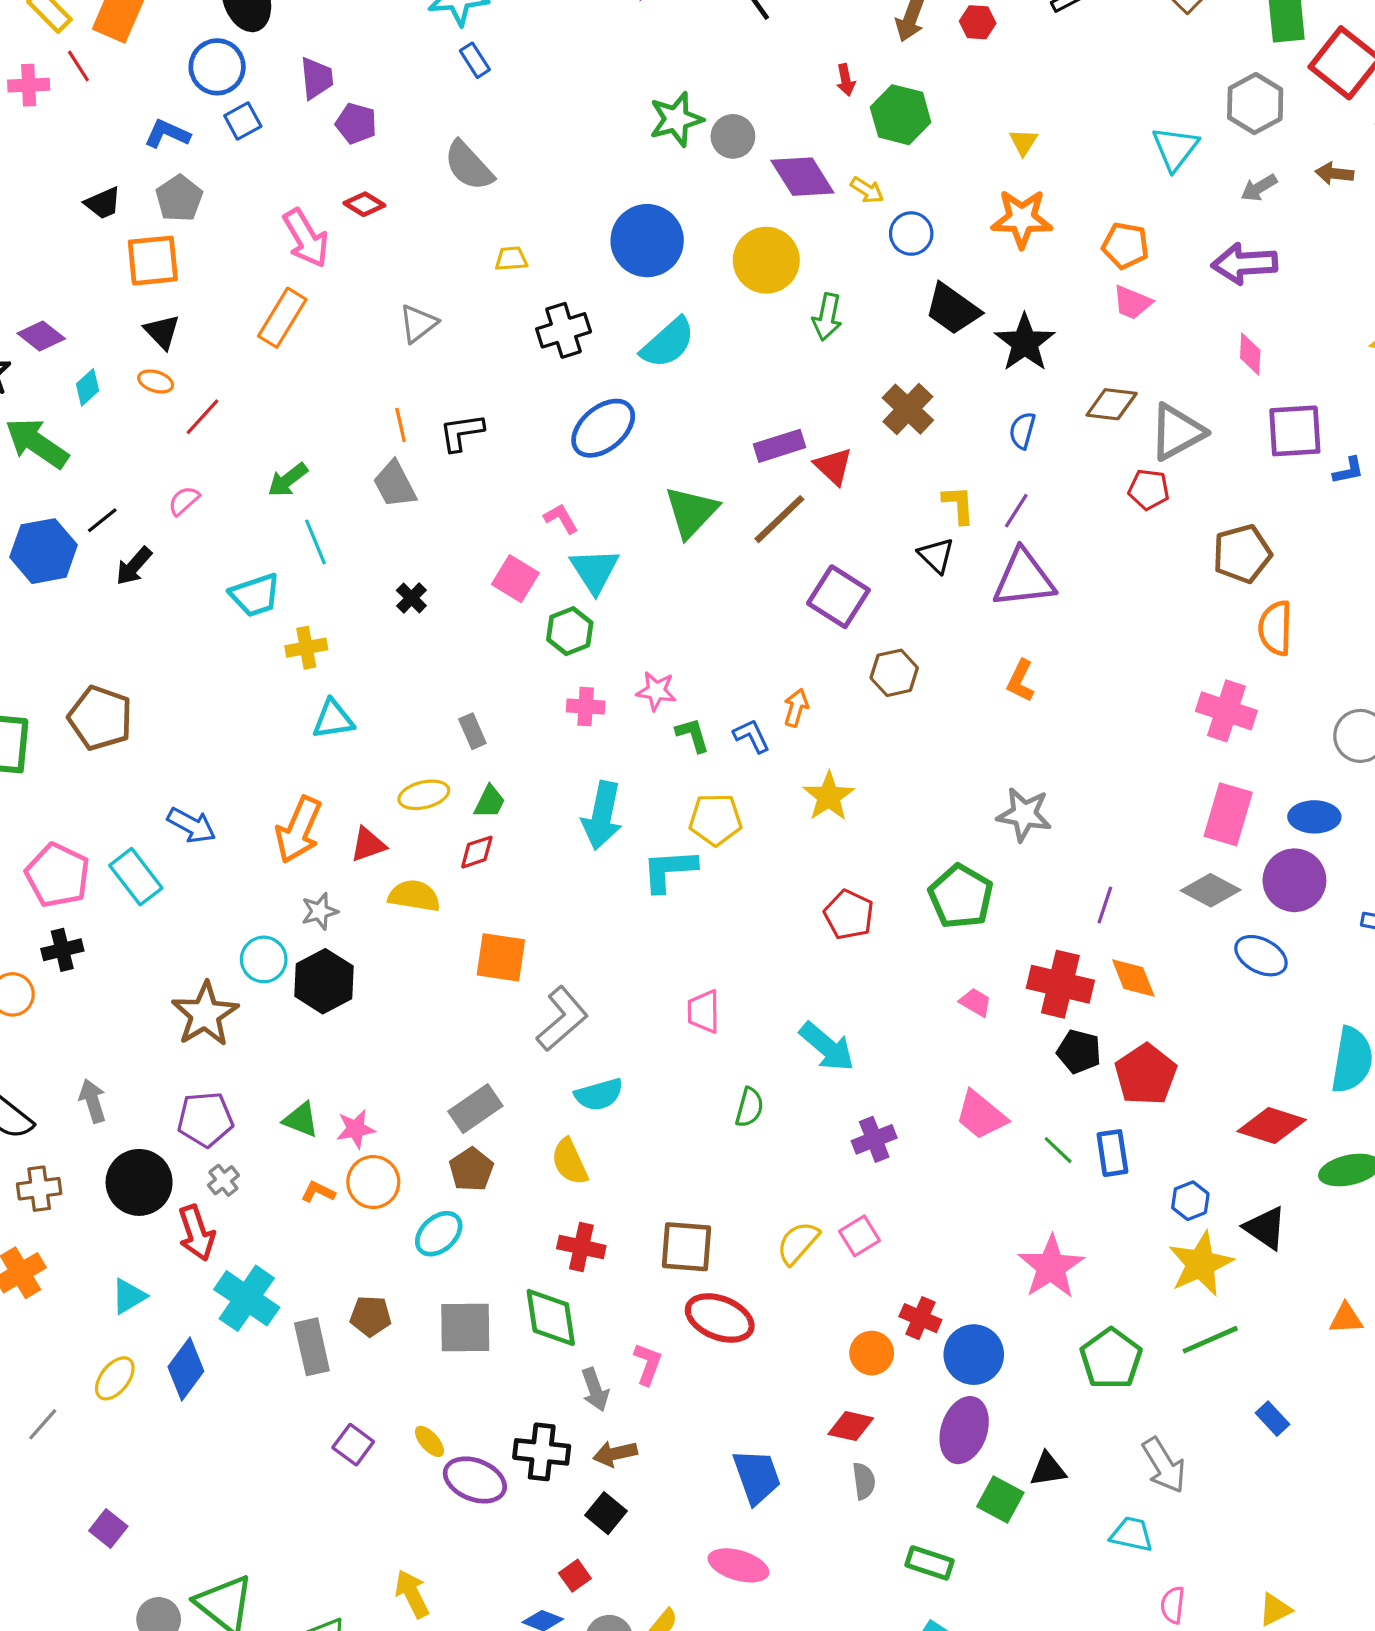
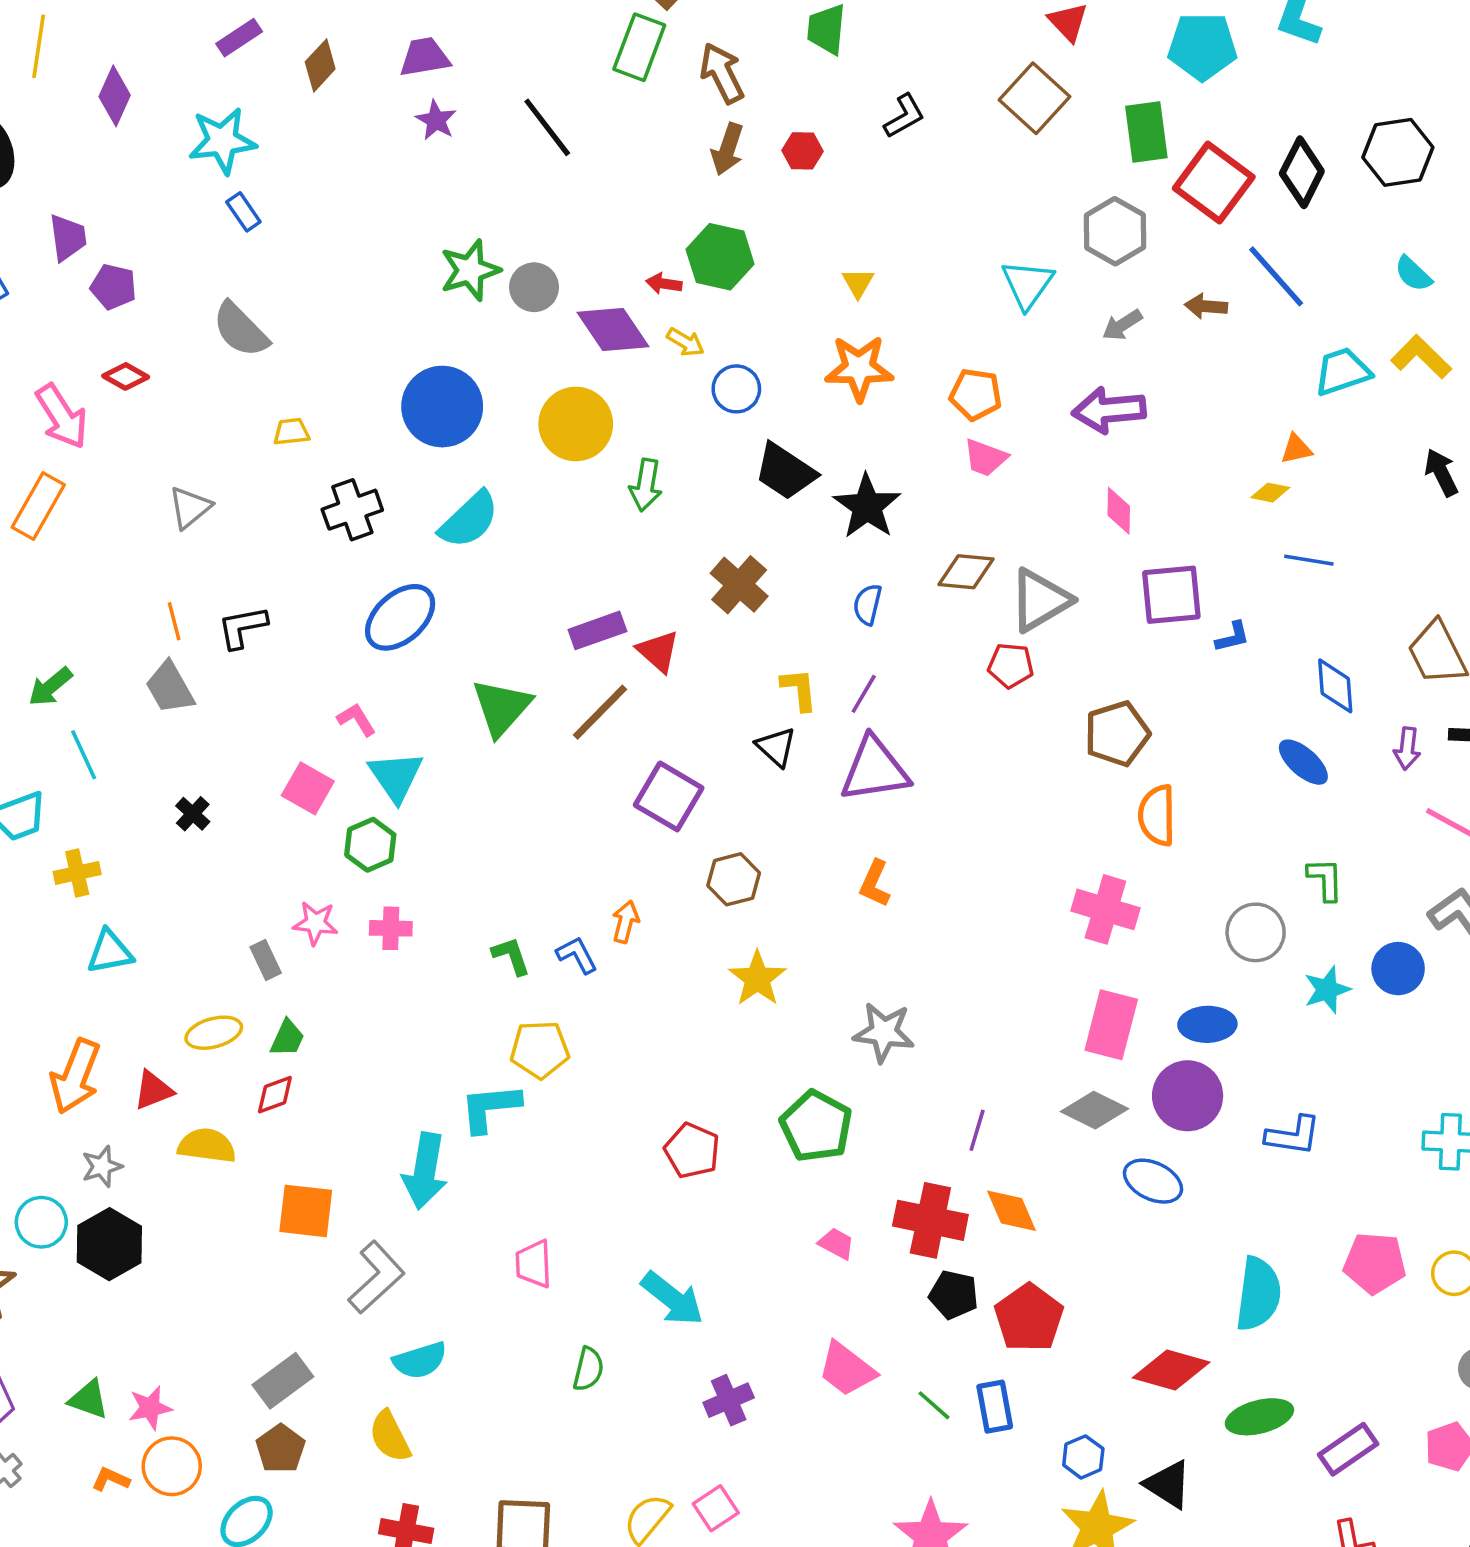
red arrow: (846, 80) -> (664, 284), moved, turned 112
pink star: (656, 691) -> (315, 923), moved
yellow star: (829, 796) -> (757, 979), moved
cyan arrow: (602, 815) -> (425, 1171), moved

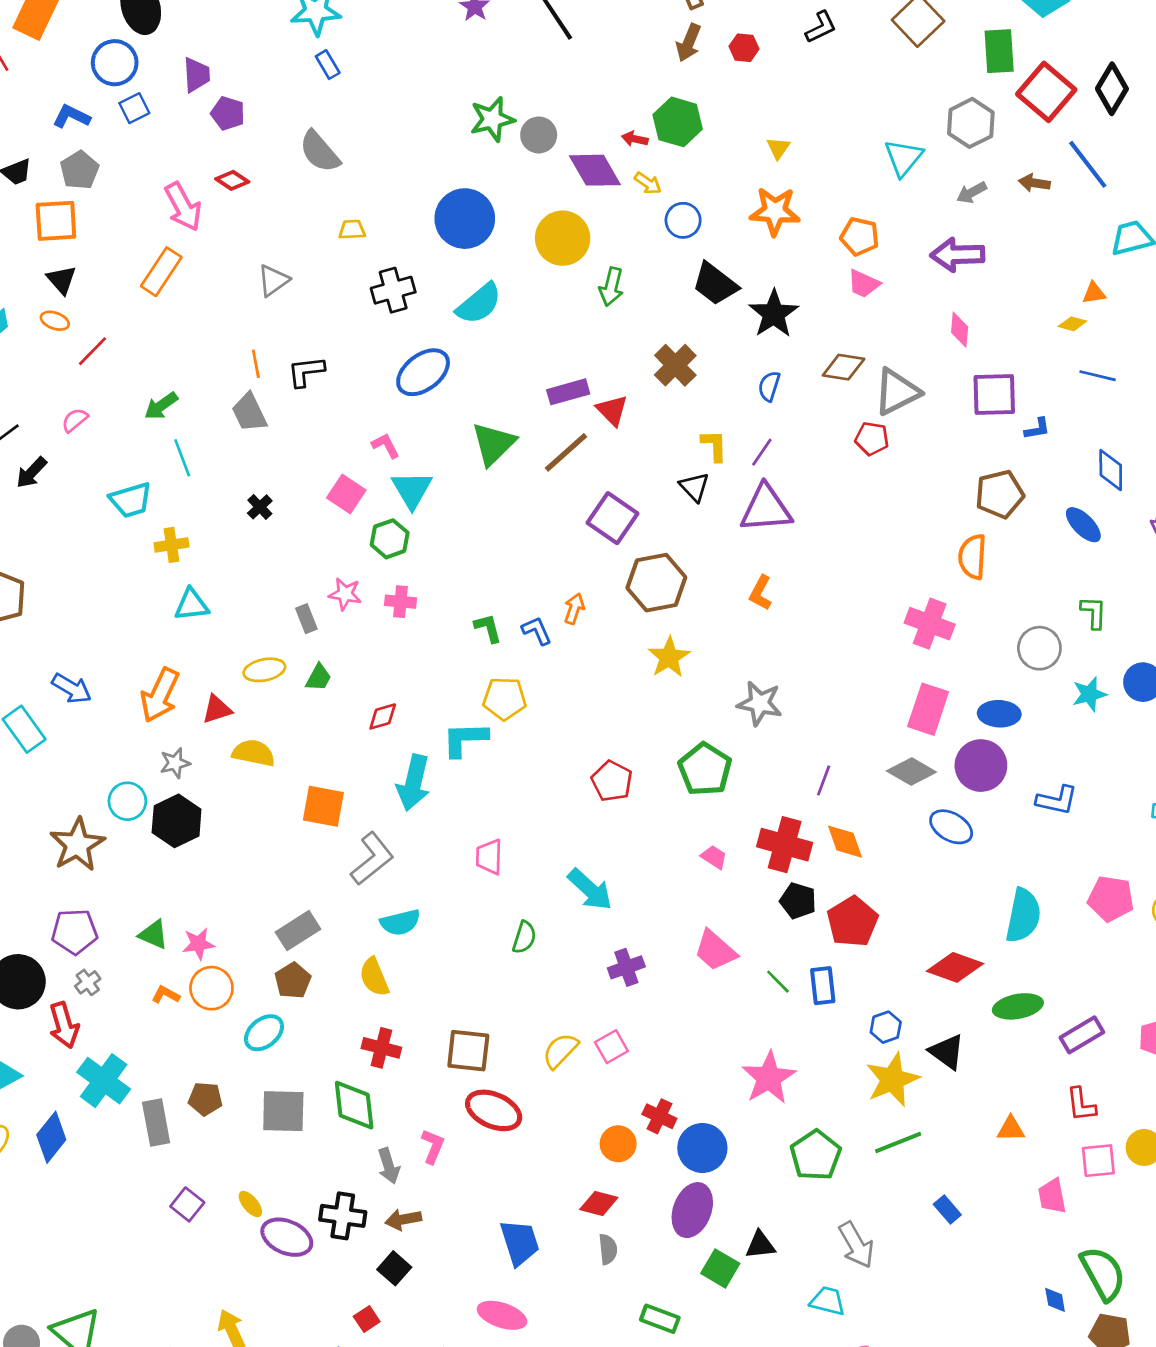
brown pentagon: (1117, 734) -> (1000, 494), moved
brown hexagon: (734, 879) -> (656, 583), size x1.5
red diamond: (275, 1095) -> (383, 716), moved

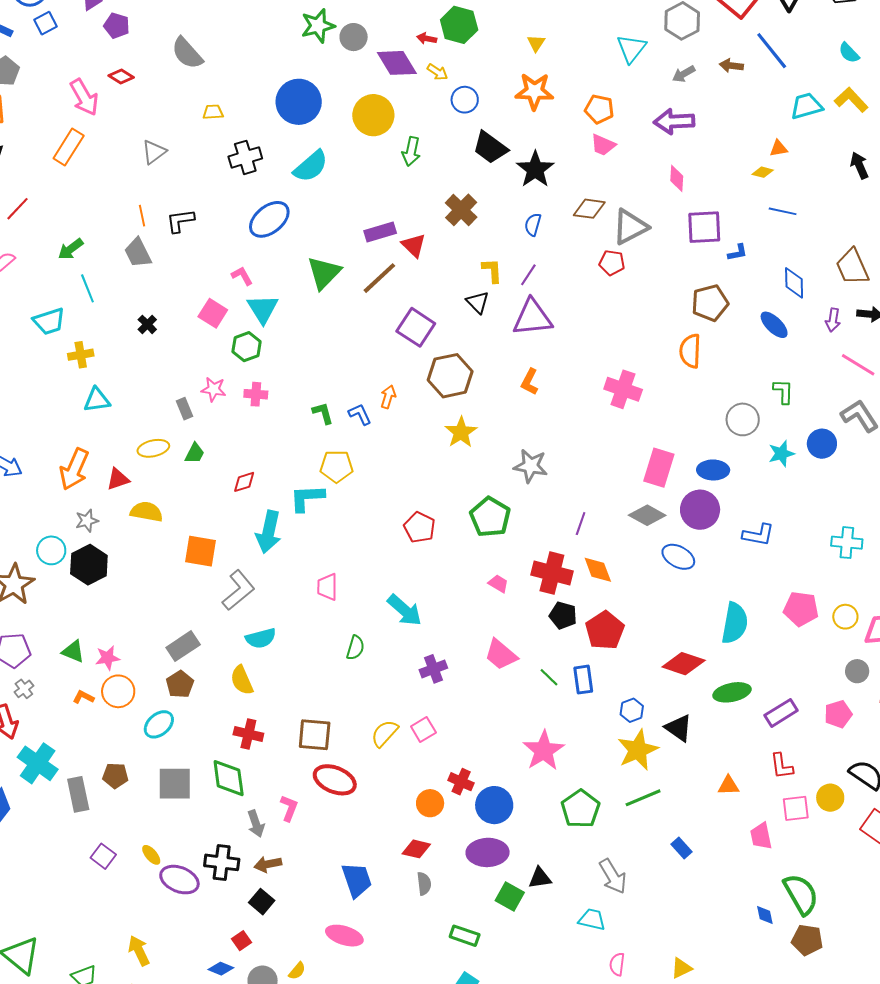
pink cross: (930, 624) -> (623, 389), moved
purple ellipse: (692, 1210) -> (488, 852), turned 69

